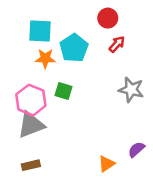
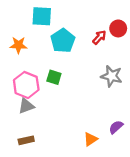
red circle: (108, 18) -> (118, 28), moved
cyan square: (40, 31) -> (42, 16), moved
orange star: (45, 58) -> (18, 45), moved
gray triangle: (31, 125) -> (26, 106), size x0.7

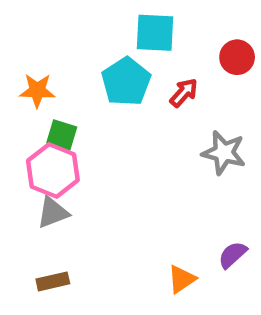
cyan square: (42, 16) -> (155, 33), moved
red arrow: (99, 37) -> (184, 93), moved
green square: (54, 77) -> (62, 135), moved

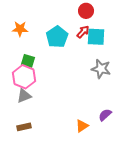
cyan square: (155, 33) -> (96, 37), moved
red circle: (237, 57) -> (86, 11), moved
orange star: (37, 91) -> (20, 29), moved
red arrow: (184, 93) -> (83, 32), moved

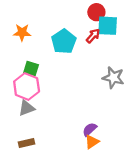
cyan square: (96, 37) -> (108, 26), moved
purple semicircle: (105, 115) -> (90, 129), moved

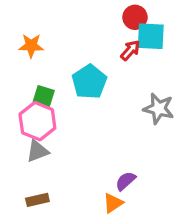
cyan pentagon: (64, 41) -> (89, 82), moved
orange triangle: (92, 142) -> (113, 203), moved

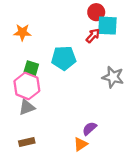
cyan pentagon: (89, 82) -> (64, 58), turned 30

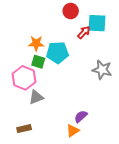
red circle: (96, 12) -> (71, 11), moved
orange star: (22, 32) -> (36, 43), moved
green square: (31, 68) -> (38, 62), moved
gray triangle: (27, 107) -> (36, 97), moved

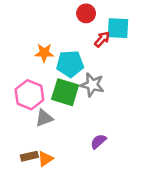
green square: (38, 62) -> (65, 92), moved, size x1.6
gray star: (102, 70) -> (92, 85), moved
orange triangle: (73, 131) -> (45, 159), moved

